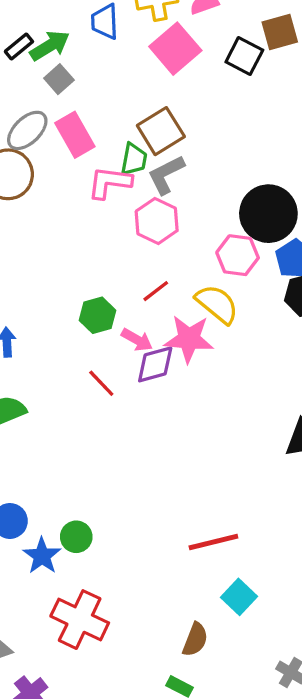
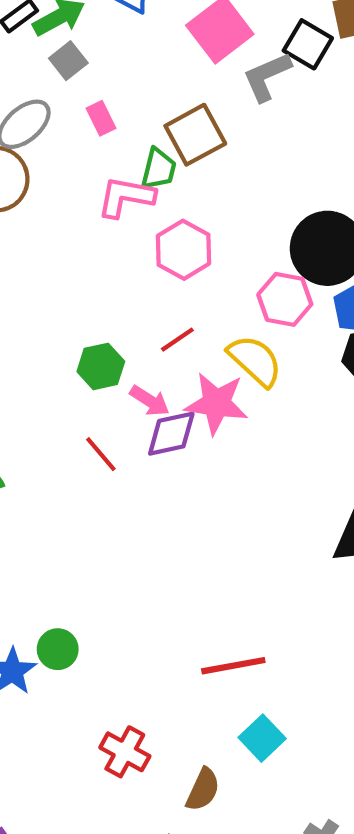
pink rectangle: (75, 135) -> (101, 118), moved, size x0.6
gray L-shape: (166, 175) -> (267, 77), moved
red cross: (80, 620) -> (125, 752), moved, size x0.7

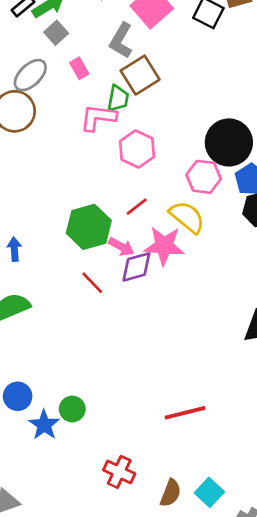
gray L-shape: (267, 77) -> (121, 41), moved, turned -33
green hexagon: (101, 366) -> (89, 227), size x1.5
cyan square: (262, 738) -> (209, 492), moved

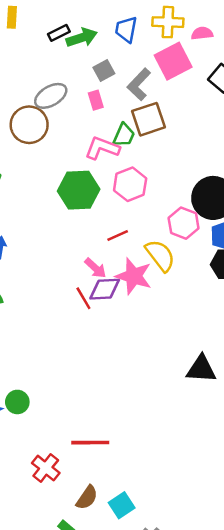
gray square: (56, 33) -> (104, 71), moved
green hexagon: (89, 227) -> (79, 190), moved
red line: (92, 283) -> (83, 298), moved
red line: (185, 413) -> (90, 443), moved

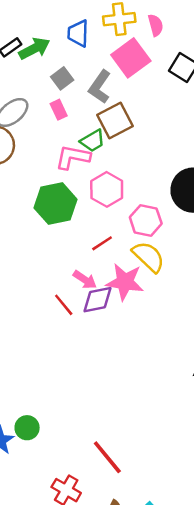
pink semicircle: (202, 33) -> (156, 25), turned 90
green trapezoid: (124, 135) -> (93, 141), turned 45
pink hexagon: (184, 223) -> (146, 220), moved
red line: (83, 298) -> (64, 305), moved
red line: (90, 443) -> (107, 457), turned 60

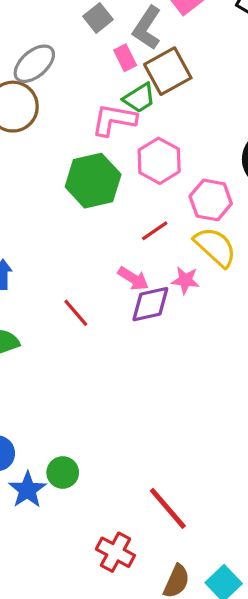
pink rectangle: (59, 110) -> (125, 58), moved
pink star: (125, 282) -> (185, 280), size x0.6
red line: (64, 305) -> (76, 313), moved

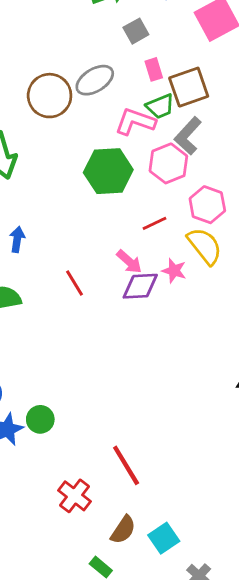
gray L-shape: (147, 28) -> (188, 136), moved
gray ellipse: (34, 64) -> (95, 80), moved

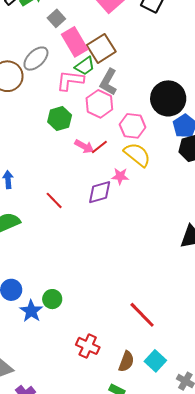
pink rectangle: (154, 69) -> (75, 42), size x1.8
green hexagon: (108, 171) -> (60, 119), size x0.7
pink arrow: (129, 262) -> (84, 146), moved
red line: (126, 465) -> (142, 315), moved

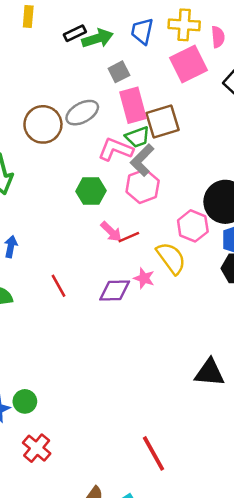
gray L-shape: (108, 82) -> (142, 160), moved
pink hexagon: (133, 126) -> (193, 226), moved
red line: (142, 315) -> (153, 453), moved
red cross: (88, 346) -> (37, 448), moved

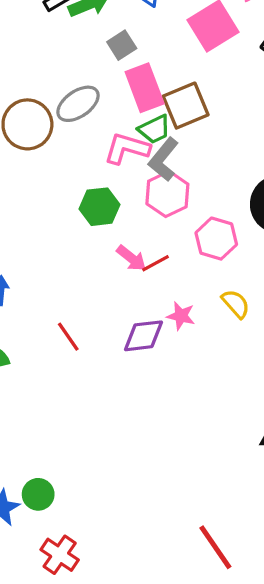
pink hexagon: (193, 226) -> (216, 239), moved
yellow semicircle: (171, 258) -> (236, 304), moved, size x0.7

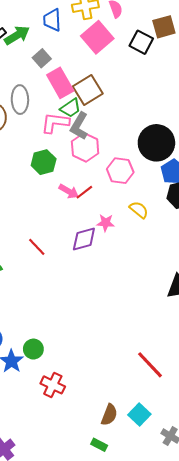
gray ellipse: (78, 104) -> (20, 100), turned -48

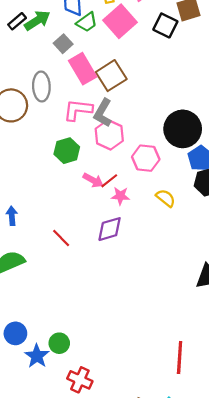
green trapezoid: (71, 108) -> (87, 22), moved
pink star: (106, 223) -> (120, 196), moved
red line: (150, 365) -> (180, 358), turned 48

